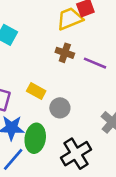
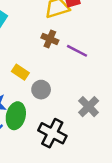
black cross: (76, 154) -> (52, 133), turned -36

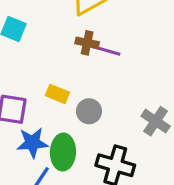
purple line: (77, 51) -> (106, 50), moved

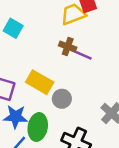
yellow rectangle: (57, 94) -> (40, 82), size x1.5

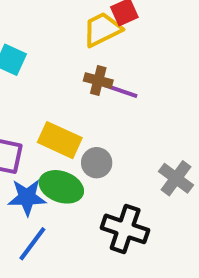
green ellipse: (38, 127) -> (61, 187), moved, turned -75

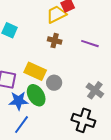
purple line: (121, 91) -> (90, 44), moved
green ellipse: (61, 187) -> (36, 95), turned 40
black cross: (125, 229) -> (83, 120), moved

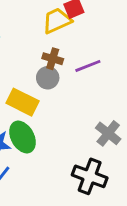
purple line: (90, 44) -> (88, 66), moved, turned -42
gray circle: (54, 83) -> (48, 78), moved

